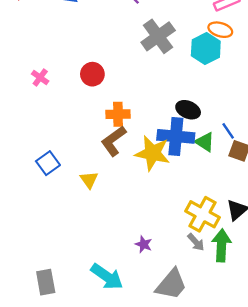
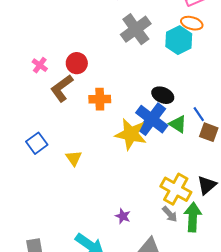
pink cross: (40, 77) -> (40, 65), moved
blue cross: (176, 136) -> (152, 119), turned 32
brown L-shape: (114, 141) -> (62, 88), moved

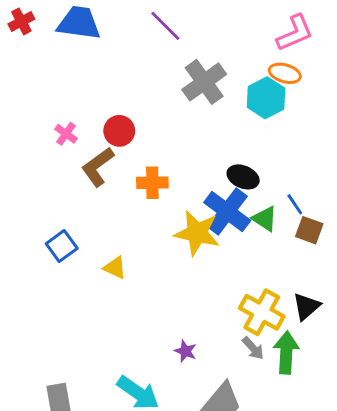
yellow triangle: (74, 158) -> (115, 268), turned -30

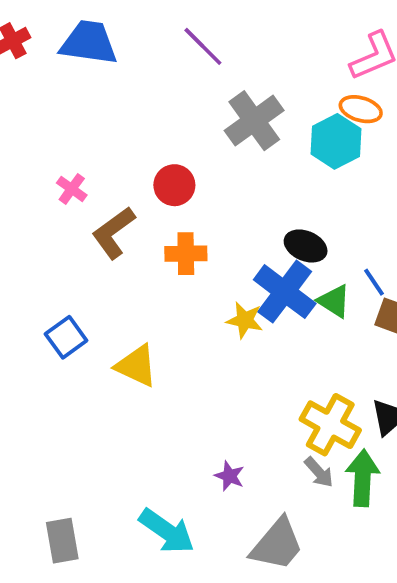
red circle: (119, 131) -> (174, 185), moved
yellow star: (197, 233) -> (245, 320), size x0.6
yellow triangle: (115, 268) -> (136, 366), size x1.4

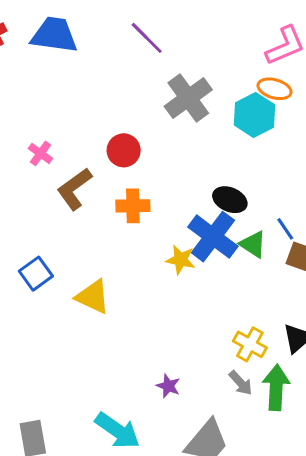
yellow cross: (330, 425) -> (250, 344), size x0.7

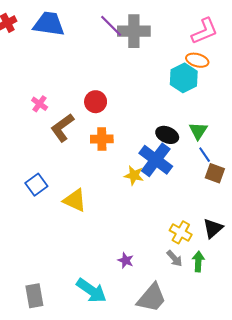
gray cross: (188, 98) -> (134, 31), moved, turned 36
green triangle: (253, 244) -> (198, 131), moved, turned 30
green arrow: (276, 387) -> (198, 261), size x0.7

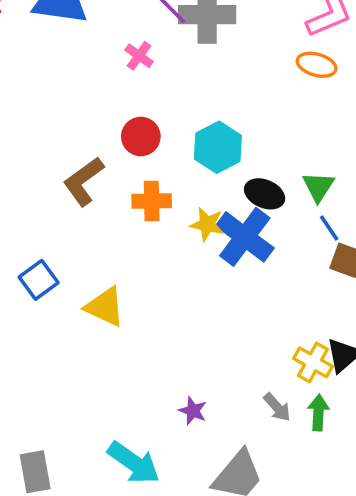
cyan hexagon: (184, 78) -> (218, 147), moved
pink cross: (40, 104) -> (139, 56), moved
yellow star: (134, 175) -> (207, 224), moved
yellow cross: (181, 232) -> (313, 362), moved

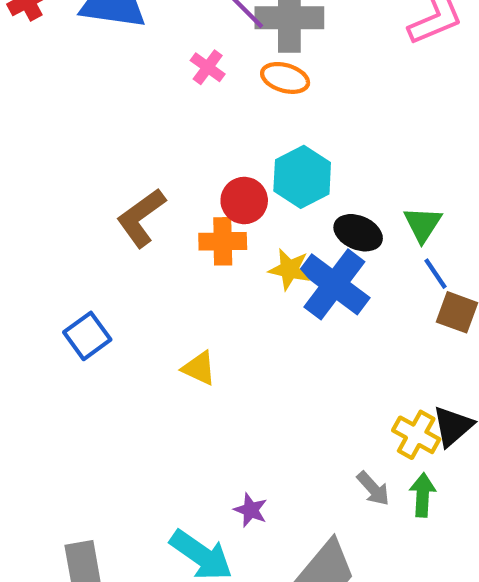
orange ellipse: (317, 65) -> (285, 78), moved
red circle: (141, 136) -> (244, 201), moved
yellow triangle: (105, 307) -> (199, 368), moved, size x0.7
purple star: (193, 411) -> (251, 510), moved

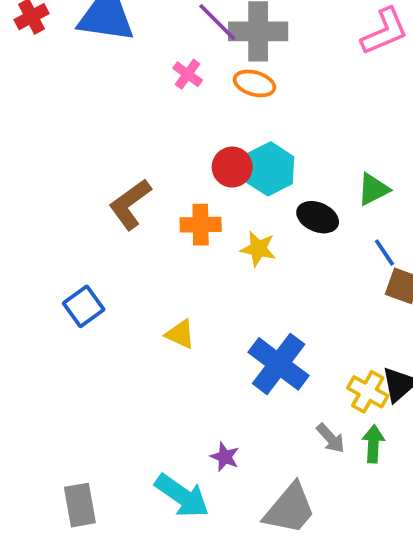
red circle: (244, 201) -> (232, 167), moved
green triangle: (423, 224) -> (373, 189), moved, turned 30
blue cross: (334, 284) -> (279, 364), moved

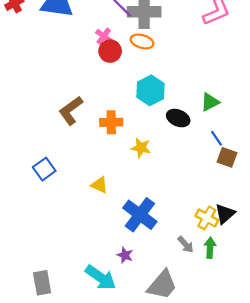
red circle: (232, 167) -> (110, 51), moved
yellow star: (258, 249) -> (141, 148), moved
blue cross: (279, 364) -> (140, 215), moved

